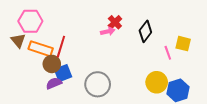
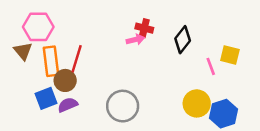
red cross: (115, 22) -> (144, 28), turned -32
orange rectangle: (41, 49) -> (51, 61), turned 65
blue square: (63, 73) -> (46, 98), moved

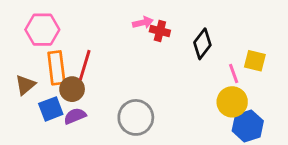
pink arrow: (135, 40) -> (143, 23), moved
brown triangle: (23, 51) -> (25, 85), moved, turned 30
yellow circle: (197, 103) -> (232, 102), moved

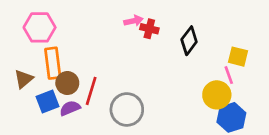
red line: (85, 65) -> (91, 91), moved
pink line: (234, 74) -> (229, 75), moved

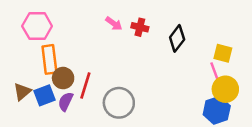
pink arrow: (133, 21) -> (114, 24), moved, turned 49
brown triangle: (24, 79) -> (22, 92), moved
yellow circle: (217, 95) -> (225, 89), moved
purple semicircle: (70, 108) -> (66, 102), turned -42

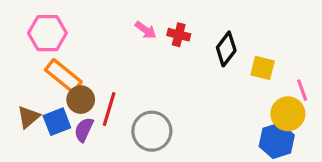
yellow square: (223, 53) -> (263, 68), moved
orange rectangle: (49, 59) -> (63, 76), turned -44
pink line: (214, 71) -> (302, 90), moved

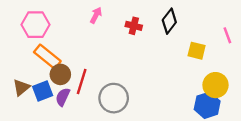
pink arrow: (146, 30) -> (96, 15), moved, turned -98
black diamond: (226, 49) -> (169, 21), moved
pink line: (302, 90) -> (227, 35), moved

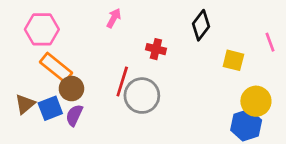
red cross: (134, 26) -> (156, 49), moved
red line: (82, 81) -> (122, 81), moved
gray circle: (114, 98) -> (142, 96), moved

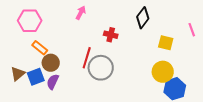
orange rectangle: (56, 67) -> (40, 48), size x0.7
yellow circle: (256, 101) -> (163, 72), moved

